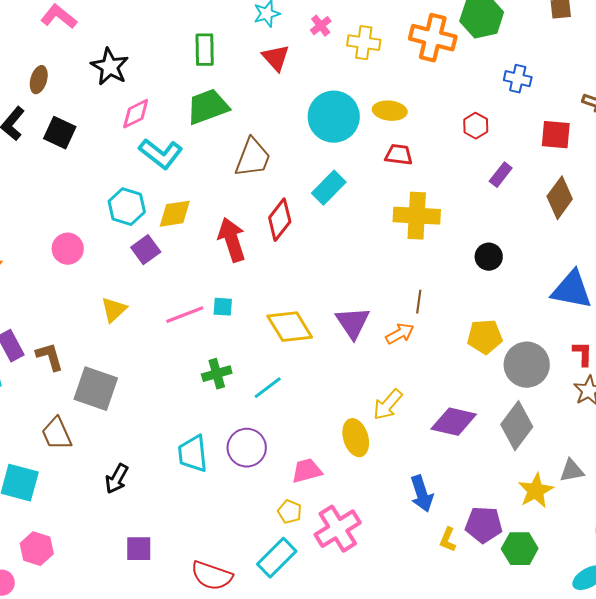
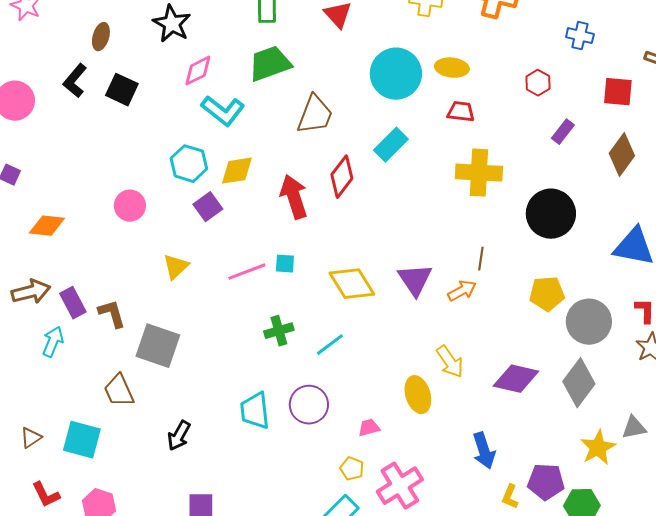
black circle: (489, 257) -> (551, 214), size x1.8
yellow arrow: (388, 405) -> (450, 362), turned -76
pink trapezoid: (307, 471) -> (369, 428), size x0.7

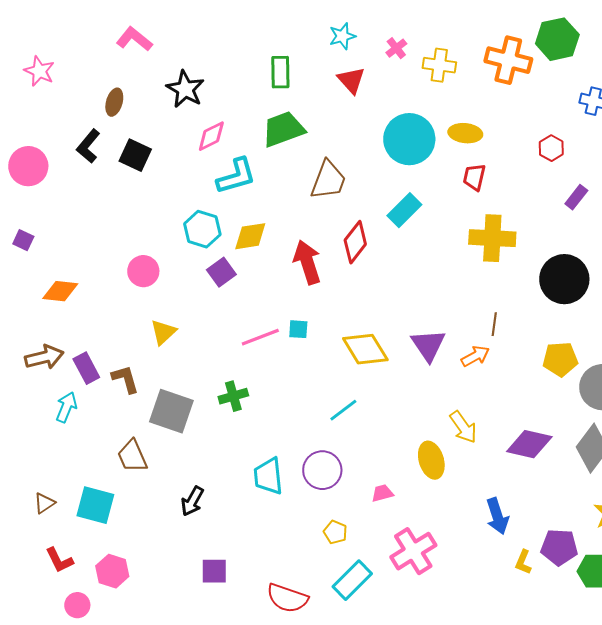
cyan L-shape: (223, 111) -> (236, 176), turned -54
red trapezoid: (461, 112) -> (474, 177), turned -84
yellow triangle: (176, 267) -> (163, 332), moved
green cross: (279, 331) -> (233, 396), moved
yellow pentagon: (352, 469) -> (335, 532), moved

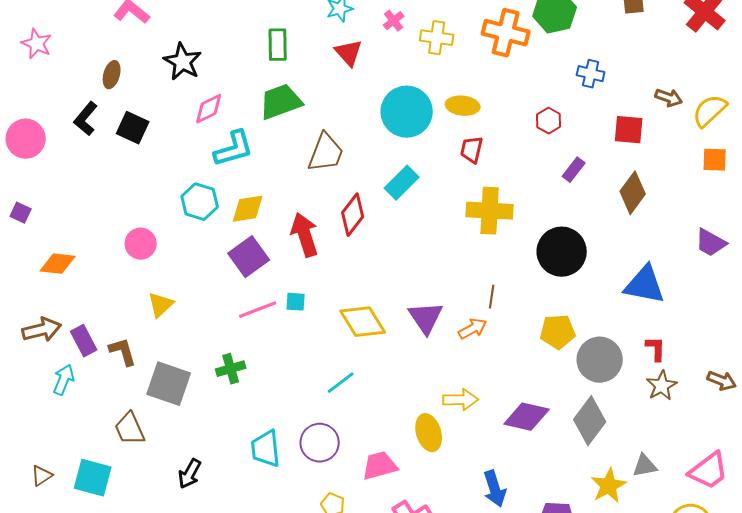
purple square: (221, 272) -> (249, 257), moved, size x1.4
yellow arrow: (463, 427) -> (461, 400), turned -56
pink trapezoid: (382, 493) -> (380, 466), size x1.6

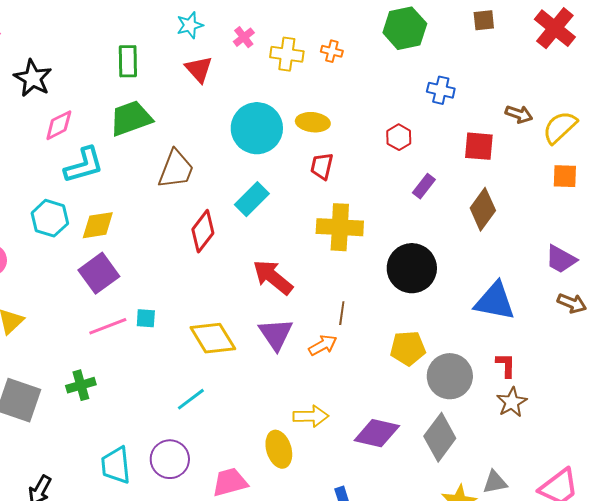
orange cross: (506, 33) -> (332, 51), moved, size x0.5
red arrow: (305, 235) -> (273, 277), moved, turned -33
brown arrow: (722, 381) -> (572, 303), moved

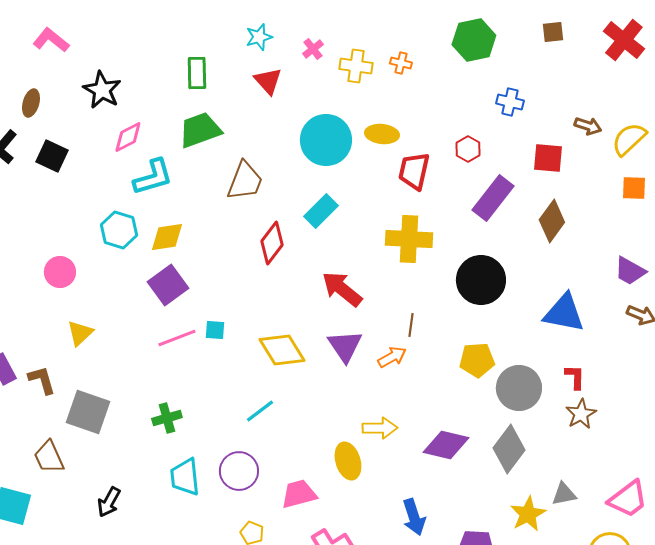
red trapezoid: (322, 166) -> (414, 171), moved, size x1.4
purple rectangle: (424, 186) -> (493, 198), size x1.8
green cross: (81, 385) -> (167, 418), moved

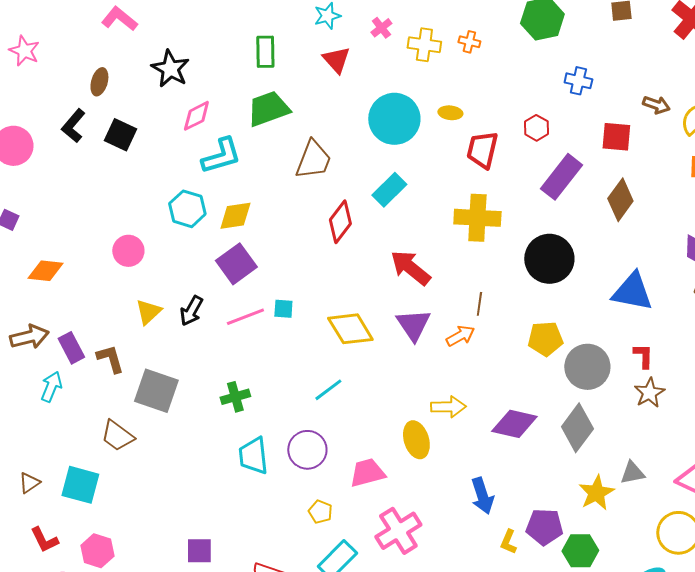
yellow ellipse: (382, 134) -> (450, 113), size x0.7
brown trapezoid: (49, 457) -> (117, 436), turned -30
black arrow: (109, 502) -> (191, 311), moved

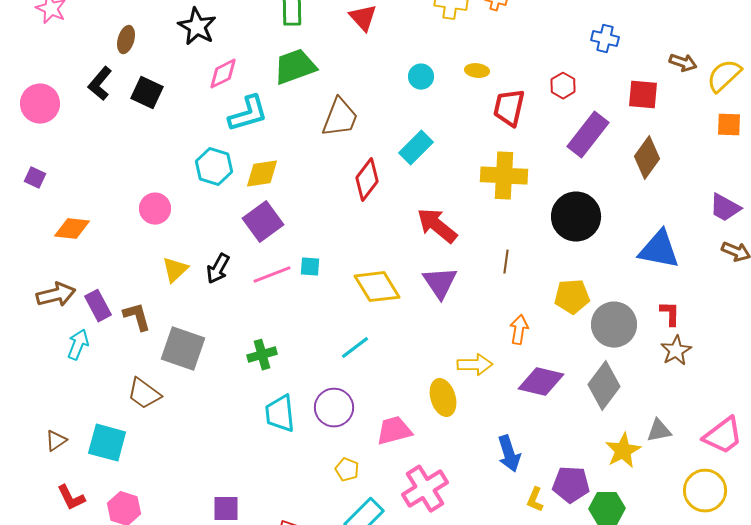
cyan circle: (394, 119) -> (421, 77), size x0.5
orange arrow: (460, 336) -> (519, 330), moved, turned -52

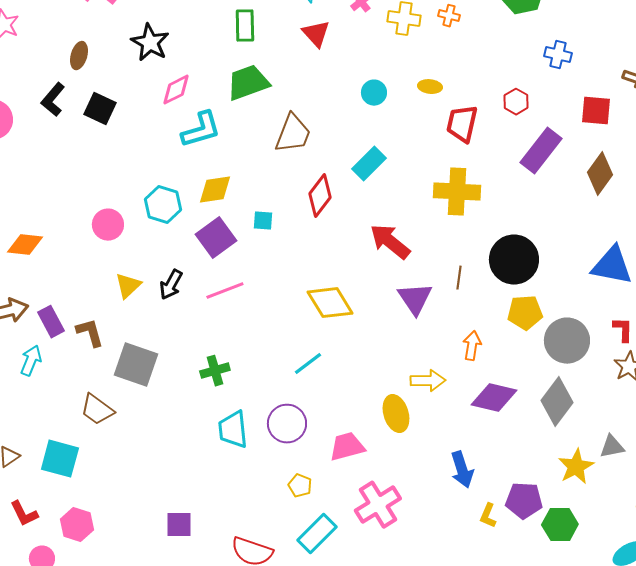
cyan hexagon: (214, 167) -> (163, 205), moved
black circle: (576, 217) -> (514, 260), moved
cyan square: (310, 267) -> (263, 221), moved
purple triangle: (440, 283) -> (415, 299), moved

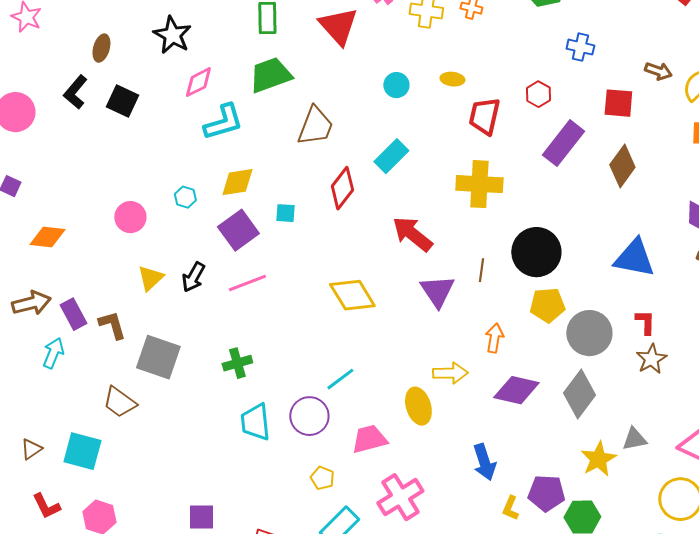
red triangle: (316, 34) -> (338, 26), size x1.4
cyan hexagon: (163, 205) -> (185, 197), size x0.6
cyan line: (308, 364) -> (340, 379), moved

